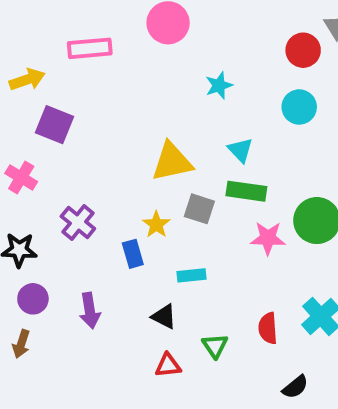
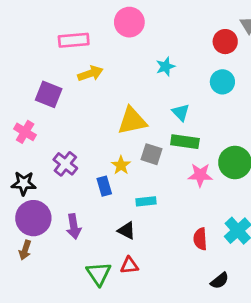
yellow arrow: (27, 80) -> (90, 74), moved
purple circle: (33, 299) -> (33, 218), size x1.6
green triangle: (215, 346) -> (99, 274), moved, size x1.4

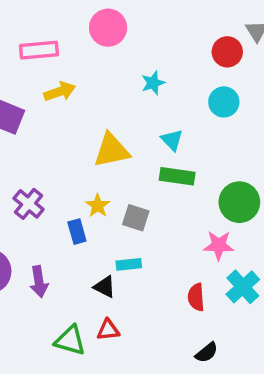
gray square: (152, 154) -> (136, 218), moved
pink star: (200, 175) -> (219, 245), moved
cyan rectangle: (146, 201) -> (129, 264), moved
green triangle: (99, 274) -> (70, 340), turned -40
black semicircle: (220, 281) -> (207, 352), moved

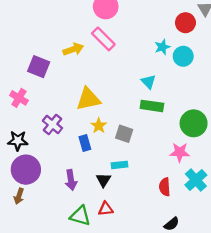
pink rectangle: (39, 50) -> (103, 39), moved, turned 50
cyan star: (153, 83) -> (162, 47), moved
yellow triangle: (112, 150) -> (88, 99), moved
purple arrow: (39, 282) -> (71, 180), moved
black triangle: (105, 287) -> (103, 180), turned 35

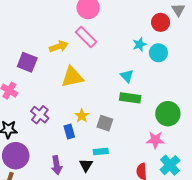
yellow triangle: (88, 99) -> (72, 77), moved

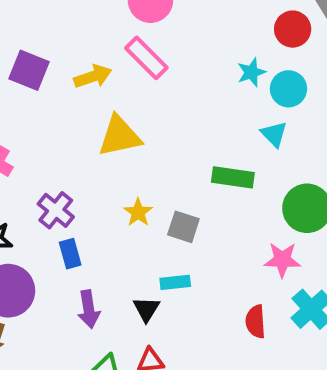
purple square: (27, 62) -> (29, 70), moved
cyan triangle: (127, 76) -> (274, 134), moved
blue rectangle: (69, 132) -> (70, 254), moved

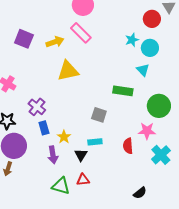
yellow star: (138, 212) -> (64, 137), moved
red semicircle: (256, 322) -> (128, 146), moved

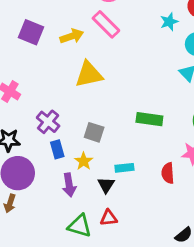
cyan star: (132, 40) -> (169, 22), moved
green rectangle: (123, 91) -> (149, 119), moved
gray square: (99, 115) -> (94, 132), moved

